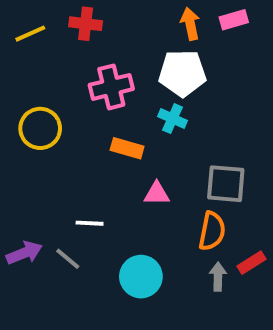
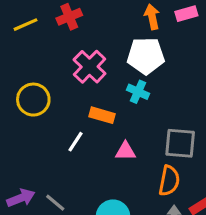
red cross: (86, 24) -> (69, 17), turned -30
pink cross: (111, 87) -> (90, 67), turned -32
white line: (90, 223) -> (75, 142), moved, turned -60

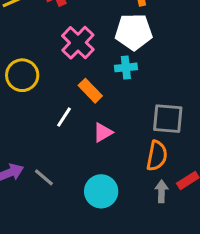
cyan cross: (138, 92) -> (126, 67), turned -30
orange rectangle: (102, 115) -> (90, 91), turned 30
pink triangle: (125, 151) -> (103, 132), moved, turned -30

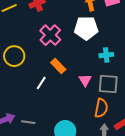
cyan cross: (126, 67) -> (106, 55), moved
pink triangle: (103, 132) -> (85, 80), moved, turned -32
gray line: (44, 177) -> (28, 122), turned -32

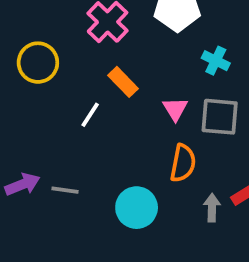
cyan cross: (106, 55) -> (216, 61), turned 32
orange semicircle: (101, 108) -> (183, 163), moved

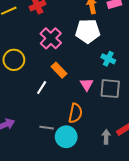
orange semicircle: (183, 163) -> (75, 113), moved
gray line: (65, 190) -> (47, 128), moved

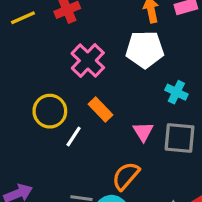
yellow circle: (14, 60) -> (50, 111), moved
orange semicircle: (75, 113) -> (126, 176), turned -150

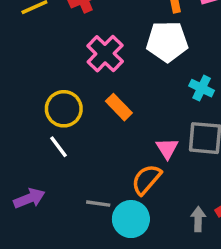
pink triangle: (143, 132) -> (167, 148), moved
white line: (74, 136) -> (59, 147), moved, turned -70

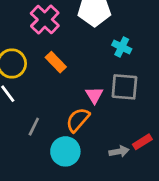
gray line: (98, 204) -> (34, 127), moved, turned -72
gray arrow: (198, 219) -> (119, 151), turned 78

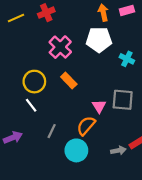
cyan cross: (122, 47) -> (127, 59), moved

